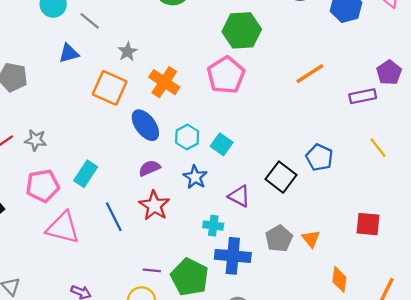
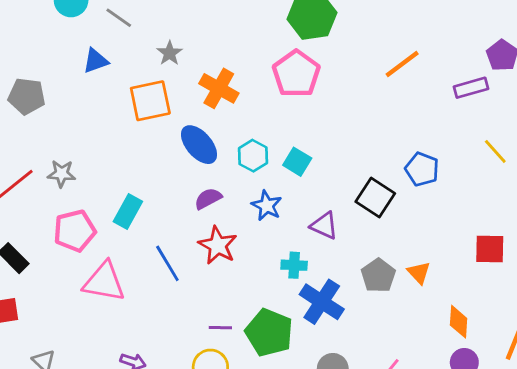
orange square: (110, 88) -> (150, 101), turned -32
blue cross: (233, 256) -> (322, 302), turned 32

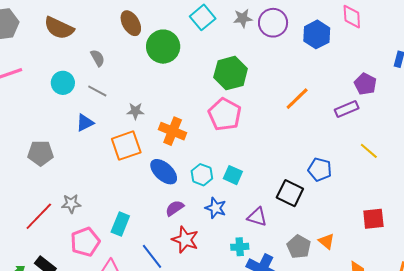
gray star: (170, 53) -> (135, 111), turned -30

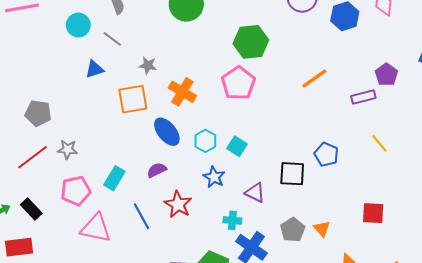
gray pentagon: (41, 153) -> (38, 113), moved
black square: (290, 193) -> (292, 174), turned -32
purple semicircle: (175, 208) -> (157, 170), moved

